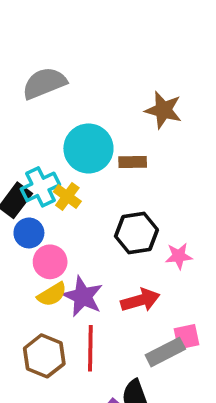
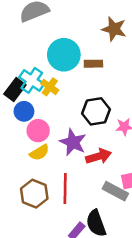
cyan cross: (40, 187) -> (32, 80), turned -30
purple star: (83, 296) -> (73, 142), moved
gray rectangle: (165, 352) -> (115, 191), turned 55

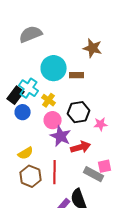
yellow cross: (50, 87) -> (49, 100), moved
pink circle: (38, 131) -> (53, 120), moved
yellow semicircle: (39, 152) -> (26, 153), moved

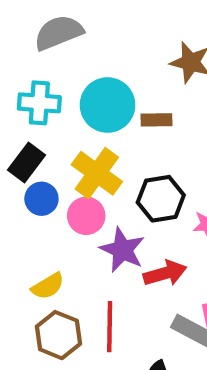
cyan cross: (29, 88) -> (39, 103), moved, turned -30
yellow cross: (49, 100) -> (97, 173), size x1.6
pink circle: (53, 120) -> (86, 216), moved

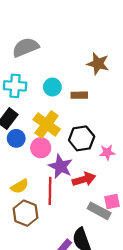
cyan circle: (108, 105) -> (52, 87), size x0.6
red line: (110, 327) -> (50, 191), moved

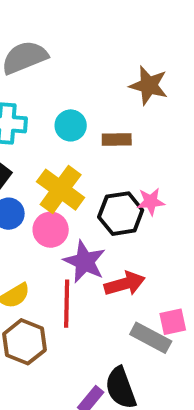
pink star: (107, 152) -> (151, 202), moved

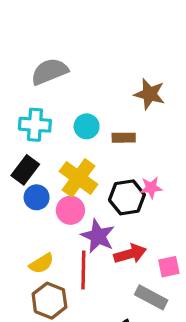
pink square: (173, 322) -> (169, 267), moved

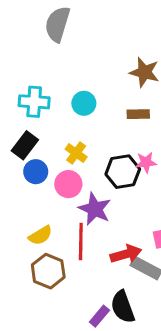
gray semicircle: (49, 71) -> (57, 24), moved, turned -51
brown rectangle: (124, 138) -> (138, 114), moved
yellow cross: (79, 178) -> (76, 153), size x0.6
red arrow: (130, 254) -> (126, 254), moved

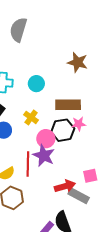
brown rectangle: (138, 114) -> (68, 105), moved, size x1.6
pink circle: (68, 184) -> (46, 139), moved
red line: (81, 242) -> (28, 164), moved

